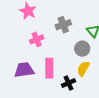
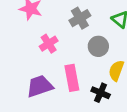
gray circle: (82, 49) -> (98, 46), moved
black cross: (69, 83) -> (101, 93), turned -32

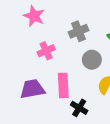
black cross: (101, 93) -> (79, 108), moved

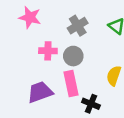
pink cross: (46, 51) -> (48, 51), turned 35
gray circle: (92, 60) -> (73, 56), moved

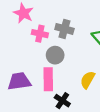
gray cross: (78, 26) -> (64, 29), turned 36
pink cross: (48, 51) -> (40, 34), moved

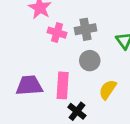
gray cross: (64, 29) -> (85, 29), turned -30
gray circle: (55, 55) -> (90, 61), moved

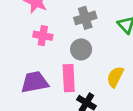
pink cross: (57, 33) -> (43, 36), moved
gray circle: (90, 61) -> (81, 49), moved

